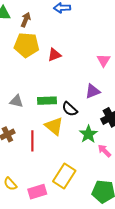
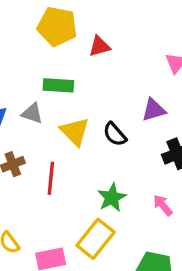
green rectangle: (47, 101) -> (58, 85), moved
yellow triangle: (54, 126) -> (75, 132), moved
green star: (88, 134) -> (112, 198), moved

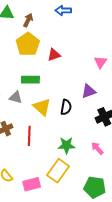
yellow pentagon: (57, 26) -> (28, 44), turned 30
black semicircle: (115, 134) -> (66, 107), turned -126
green star: (112, 198) -> (66, 145), turned 30

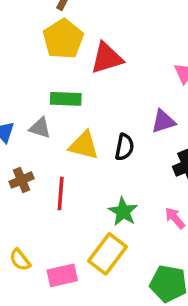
red triangle: (54, 55) -> (107, 58), size x1.5
yellow triangle: (42, 107) -> (84, 145), turned -30
green star: (66, 145) -> (123, 212), turned 30

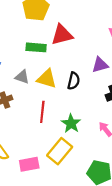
red triangle: (107, 58) -> (62, 35), moved
gray triangle: (40, 128) -> (22, 77), moved
red line: (61, 193) -> (42, 112), moved

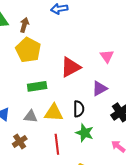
red triangle: (62, 35) -> (71, 67), moved
green star: (71, 124) -> (85, 133), moved

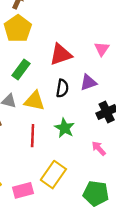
green rectangle: (37, 86) -> (21, 70), turned -54
black semicircle: (79, 109) -> (62, 88), moved

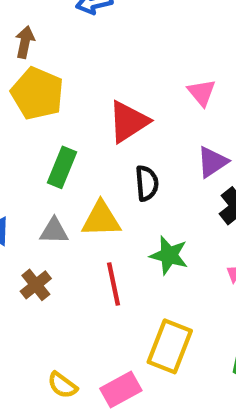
purple triangle: (88, 83) -> (212, 162), moved

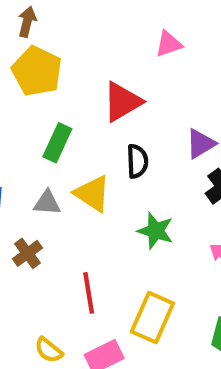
pink triangle: (202, 92) -> (169, 44), moved, turned 48
yellow triangle: (101, 219) -> (92, 194), turned 33
red line: (113, 284) -> (89, 293), moved

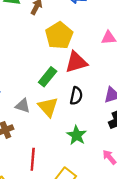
yellow pentagon: (37, 71) -> (59, 35), moved
green rectangle: (57, 143) -> (48, 77), moved

